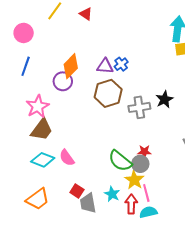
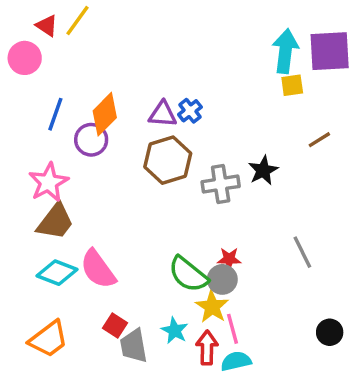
red triangle: (86, 14) -> (47, 26), moved
blue line: (26, 66) -> (55, 114), moved
pink semicircle: (67, 158) -> (98, 269), size x1.4

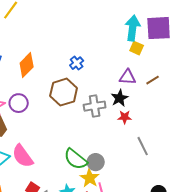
yellow square: (292, 85) -> (137, 48), turned 32
purple triangle: (163, 114) -> (128, 77), moved
purple circle: (91, 140) -> (19, 103), moved
red star: (229, 259) -> (125, 117), moved

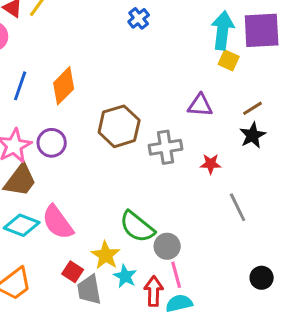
blue cross: (77, 63) -> (139, 18), moved
purple triangle: (128, 77) -> (200, 105), moved
black star: (120, 98) -> (253, 135), moved
gray circle: (96, 162) -> (167, 246), moved
yellow star: (90, 178) -> (106, 255), moved

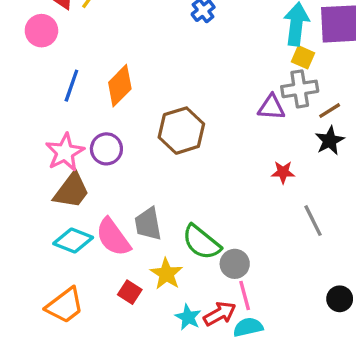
gray cross: (166, 147) -> (300, 89), moved
cyan star: (125, 276) -> (188, 317), moved
gray trapezoid: (89, 290) -> (148, 224), moved
red arrow: (154, 291) -> (220, 314), turned 60

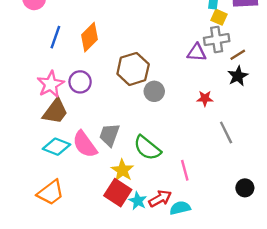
gray trapezoid: (148, 224) -> (109, 135), turned 30
gray circle: (235, 264) -> (154, 91), moved
red square: (130, 292) -> (118, 193), moved, size x1.6
pink line: (245, 295) -> (185, 170), moved

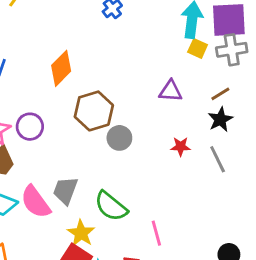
orange diamond: (89, 37) -> (61, 68), moved
gray cross: (217, 40) -> (232, 50), moved
gray line: (226, 133) -> (218, 159), moved

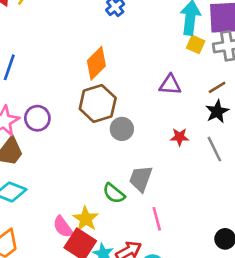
orange diamond: (61, 68) -> (96, 63), moved
gray trapezoid: (65, 191) -> (141, 179), moved
pink semicircle: (36, 202) -> (63, 227), moved, size x0.7
green semicircle: (111, 206) -> (114, 193), size x0.7

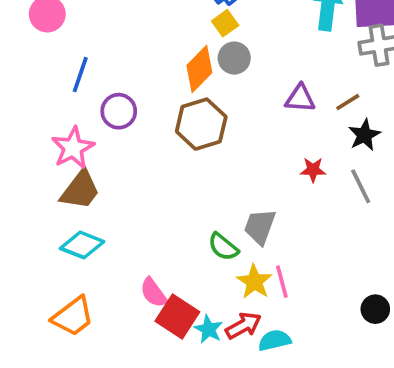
yellow square: (196, 44) -> (225, 23), moved, turned 30
brown line: (217, 87) -> (348, 102), moved
purple circle: (37, 118) -> (119, 111), moved
gray circle: (122, 129) -> (234, 58), moved
yellow star: (86, 219) -> (254, 282), moved

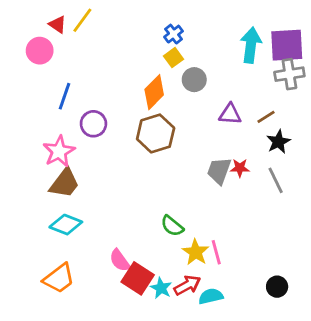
gray circle: (234, 58) -> (194, 80), moved
gray trapezoid: (260, 227) -> (219, 171), moved
black circle: (375, 309) -> (277, 287), moved

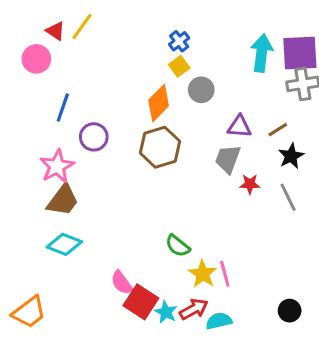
gray trapezoid: (219, 171) -> (228, 159), moved
orange trapezoid: (59, 278) -> (29, 312), moved

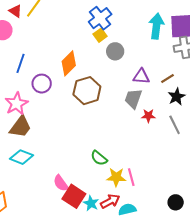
blue cross: (179, 41) -> (100, 18), size x1.6
orange diamond: (159, 103) -> (69, 63), moved
yellow star: (203, 274) -> (116, 177), turned -30

